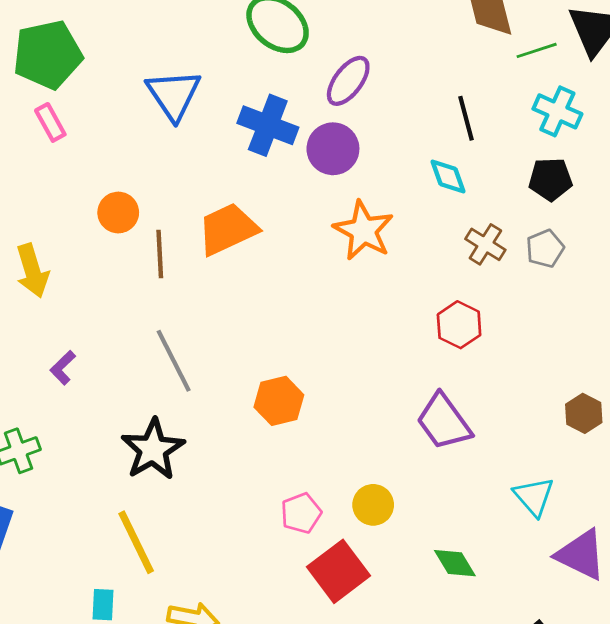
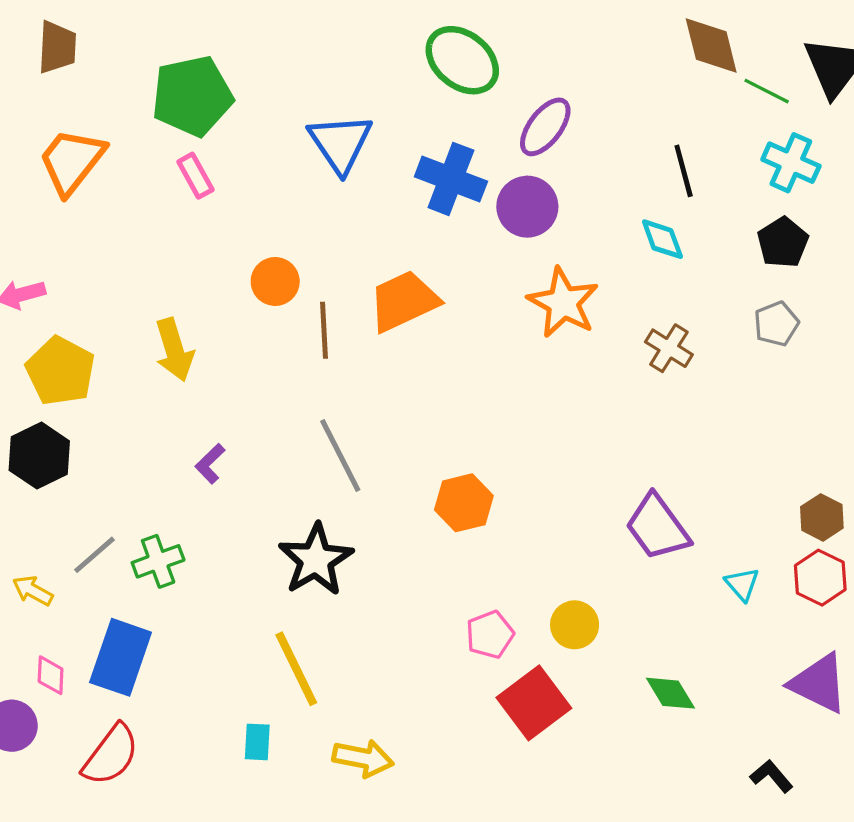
green line: (537, 50) -> (767, 91), turned 45
black pentagon: (550, 179) -> (783, 242), turned -30
brown cross: (485, 244) -> (669, 348), moved
red hexagon: (459, 325) -> (820, 578), moved
cyan triangle: (534, 497) -> (742, 584), moved, size x0.7

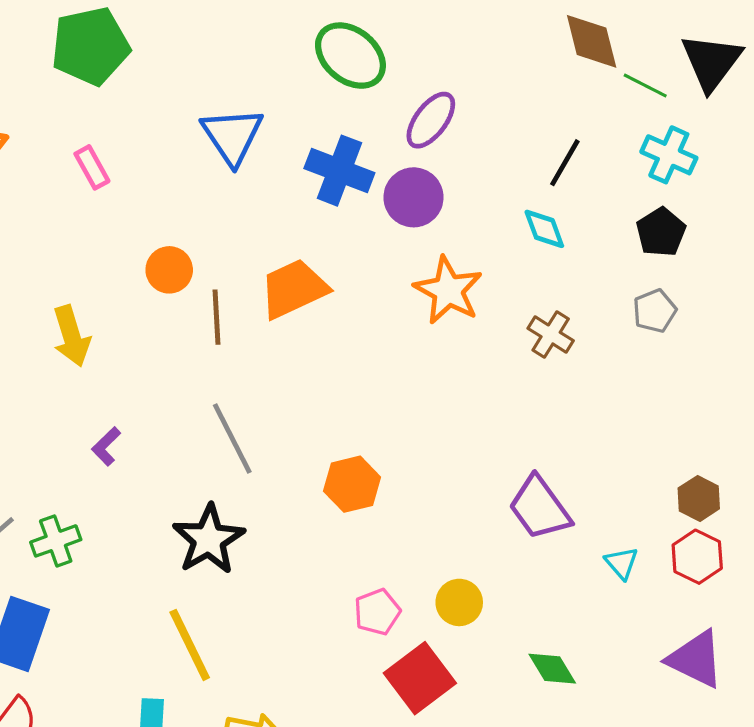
green pentagon: (192, 96) -> (90, 46), moved
black line: (684, 171) -> (565, 163), turned 45

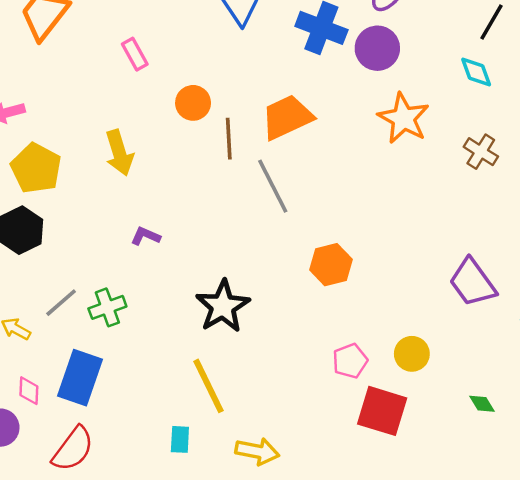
pink rectangle: (92, 167) -> (135, 54), moved
gray line: (232, 439) -> (273, 186), moved
purple L-shape: (106, 446) -> (145, 236), turned 68
green diamond: (552, 669) -> (482, 404), size x0.7
red square: (420, 678) -> (382, 411), turned -36

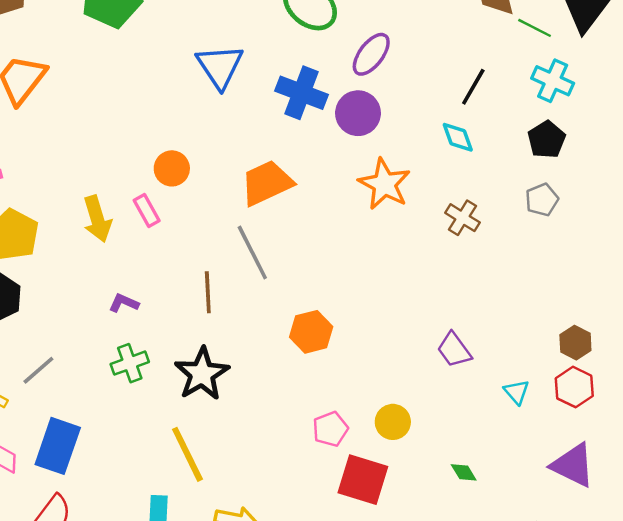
pink rectangle: (135, 54) -> (147, 210), moved
brown line: (229, 139) -> (208, 292), moved
purple trapezoid: (472, 282) -> (454, 350), size x0.7
green cross: (107, 307) -> (130, 363), moved

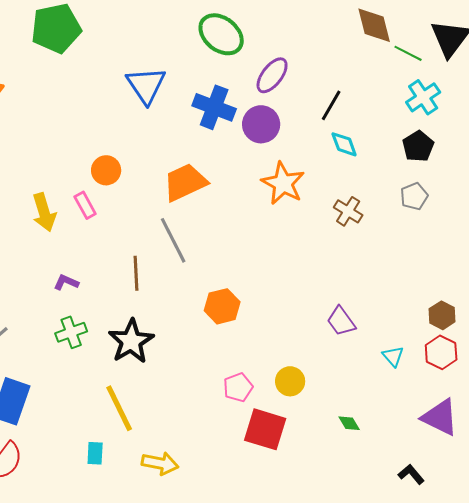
cyan cross: (553, 81) -> (423, 97), turned 32
black line: (473, 87) -> (331, 105), moved

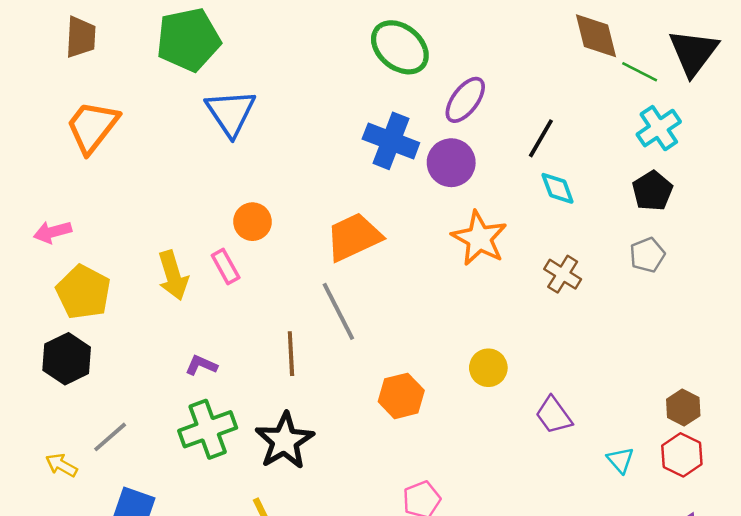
blue triangle: (146, 85) -> (231, 113), moved
green cross: (71, 332) -> (208, 429), size x1.4
yellow circle: (290, 381) -> (488, 368), moved

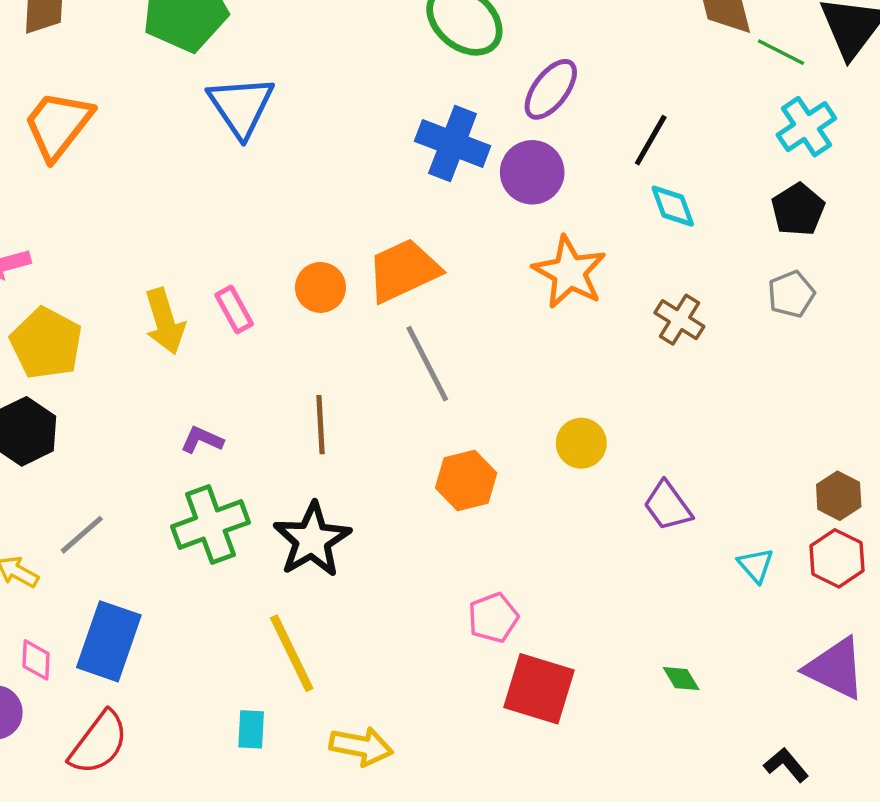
orange circle: (252, 222) -> (321, 287), moved
gray line: (338, 311) -> (427, 364), moved

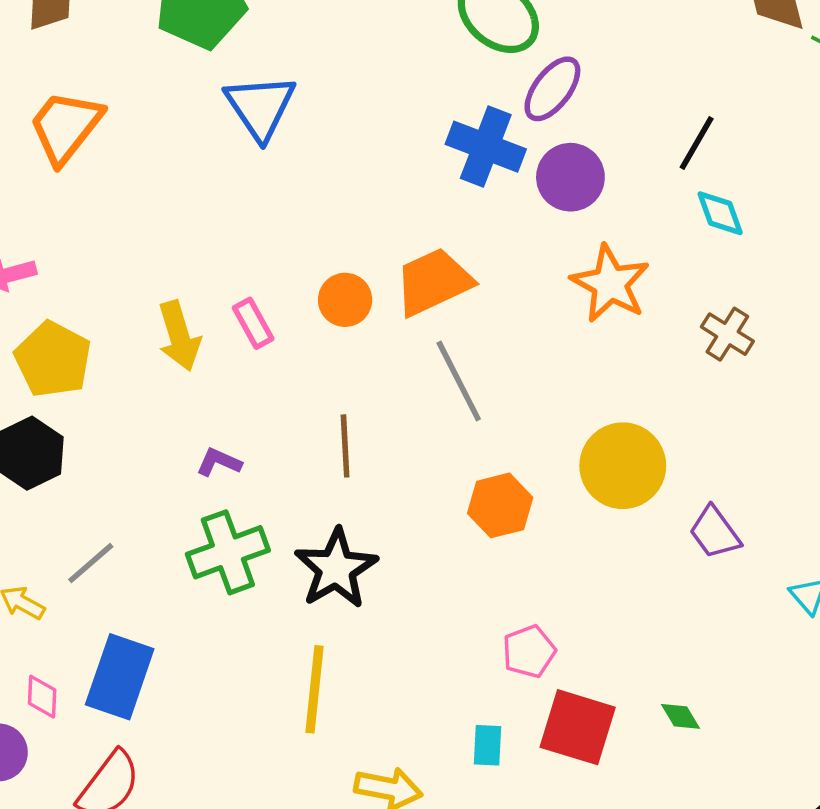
purple ellipse: (551, 89) -> (552, 89), moved
yellow circle: (581, 443) -> (623, 466), size x1.6
yellow line: (292, 653) -> (314, 689), turned 32
green diamond: (681, 679) -> (680, 716), moved
cyan rectangle: (251, 729) -> (488, 745), moved

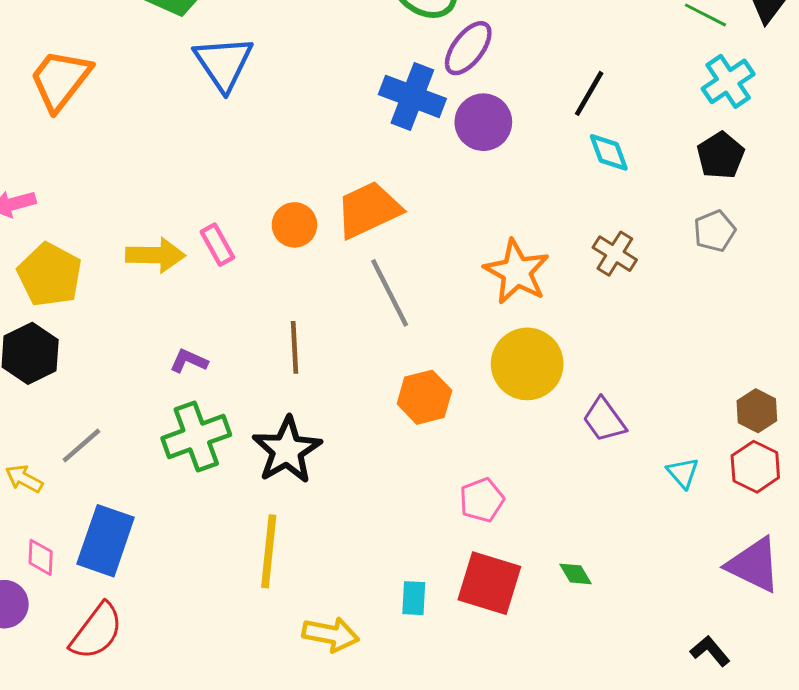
orange star: (610, 284) -> (517, 272), moved
yellow arrow: (179, 336) -> (155, 255), turned -72
pink pentagon: (529, 651) -> (482, 500), moved

